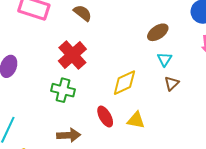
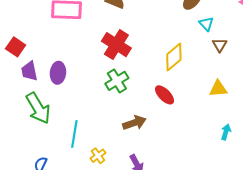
green cross: (63, 90) -> (117, 81), turned -30
yellow triangle: (136, 120) -> (218, 89), moved

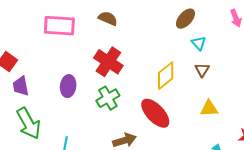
brown triangle: (220, 45) -> (202, 70), moved
purple ellipse: (58, 73) -> (68, 86), moved
red ellipse: (165, 95) -> (155, 113), size x1.5

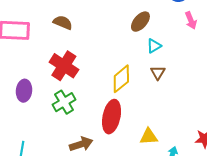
cyan triangle: (199, 43) -> (154, 46), turned 42
yellow triangle: (209, 108) -> (149, 137), moved
red ellipse: (155, 113) -> (112, 117), turned 56

